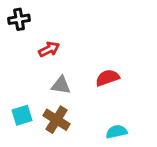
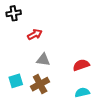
red semicircle: (107, 78) -> (81, 65), moved
brown cross: (56, 120) -> (40, 84), turned 30

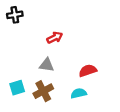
red arrow: (35, 34) -> (55, 38), moved
cyan semicircle: (82, 92) -> (79, 93), moved

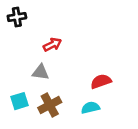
red arrow: (55, 38) -> (52, 45), moved
gray triangle: (47, 65) -> (41, 72), moved

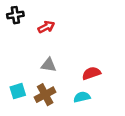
red arrow: (52, 45) -> (46, 27), moved
gray triangle: (41, 72) -> (49, 65), moved

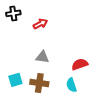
brown cross: (45, 95) -> (39, 83), turned 36
cyan semicircle: (82, 97) -> (71, 85), turned -96

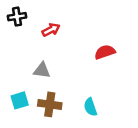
gray triangle: (42, 57) -> (42, 70), moved
red semicircle: (80, 64) -> (105, 52), moved

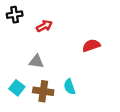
cyan square: (20, 100) -> (17, 88), turned -35
cyan semicircle: (90, 107) -> (70, 87), moved

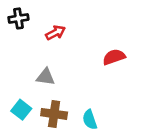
cyan semicircle: (70, 87) -> (90, 120), moved

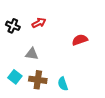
black cross: (18, 18) -> (13, 26), moved, turned 32

